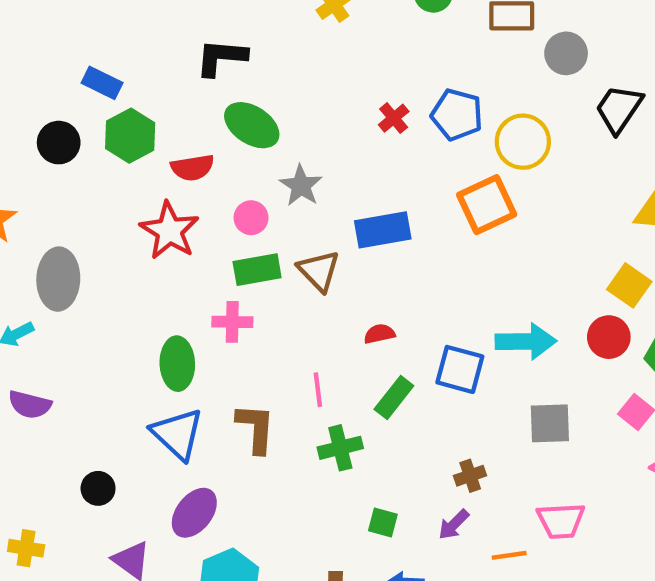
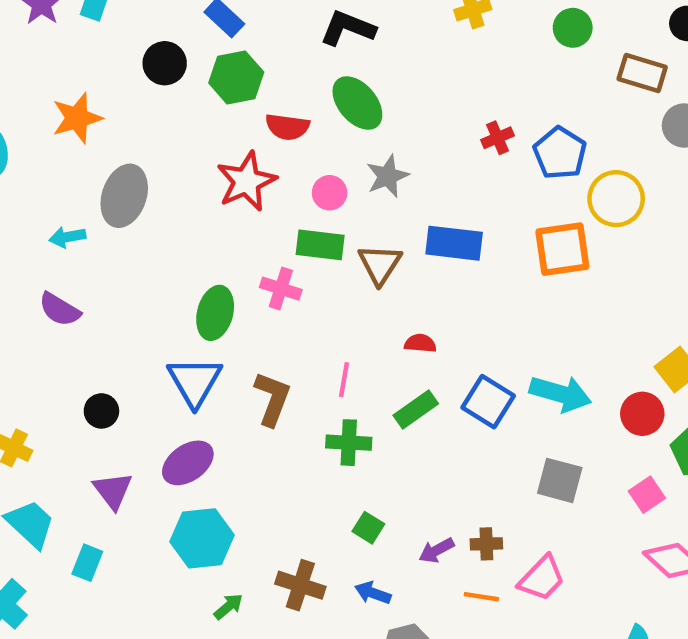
brown cross: (470, 476) -> (486, 544), moved
pink trapezoid: (561, 521) -> (542, 578), turned -60

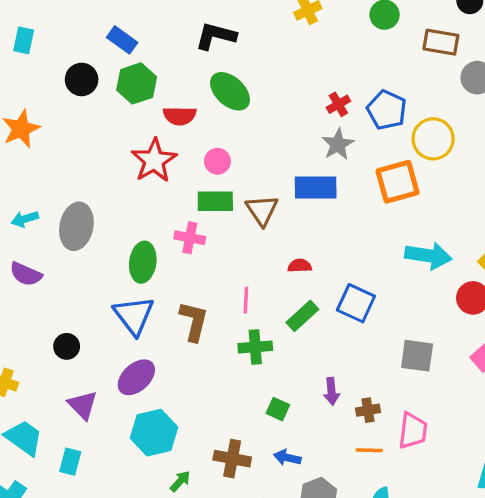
gray star: (388, 176) -> (338, 144), moved
gray ellipse: (124, 196) -> (76, 226), moved
cyan arrow: (560, 394) -> (428, 256), moved
purple arrow: (436, 550) -> (332, 391), moved, turned -60
pink trapezoid: (542, 578) -> (413, 431), turned -30

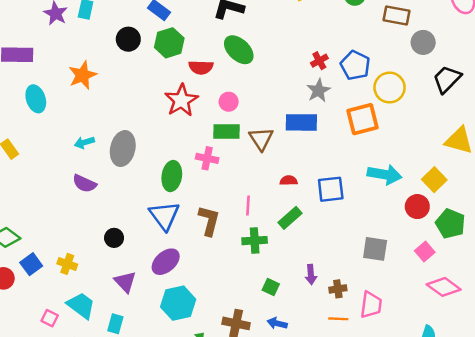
blue square: (356, 303) -> (331, 189), moved, turned -32

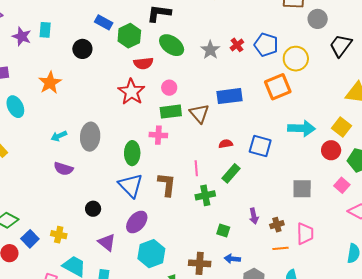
green hexagon: (169, 43) -> (129, 36), moved
gray star: (318, 91) -> (210, 50), moved
blue square: (331, 189) -> (260, 146), turned 30

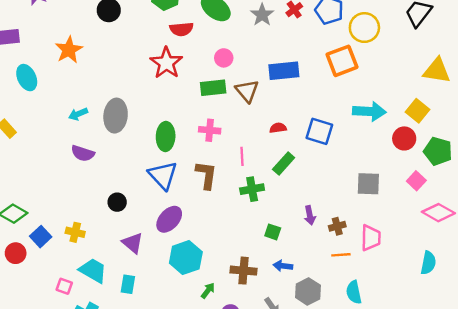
pink circle: (169, 88) -> (224, 58), moved
pink cross: (158, 135) -> (210, 130), moved

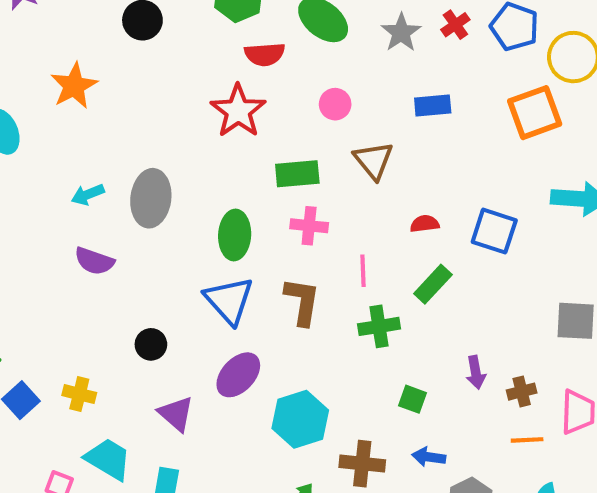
blue rectangle: (284, 71) -> (433, 105), moved, size x0.7
green rectangle: (213, 88) -> (297, 174), moved
cyan hexagon: (186, 258) -> (300, 419), moved

